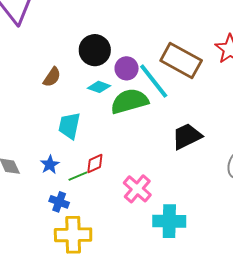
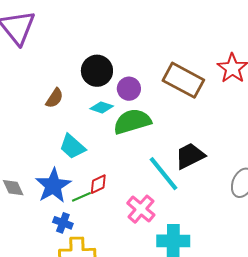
cyan line: (154, 81) -> (164, 174), moved
cyan trapezoid: (69, 126) -> (72, 147), turned -60
blue star: (50, 165) -> (53, 186), size x1.8

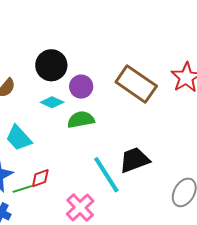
green semicircle: (132, 121) -> (81, 120), size x0.7

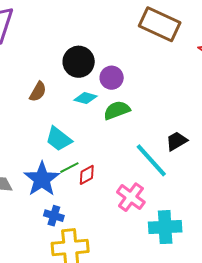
brown rectangle: (136, 84) -> (160, 24), moved
black trapezoid: (135, 160) -> (177, 141), size x0.7
green line: (22, 189) -> (69, 168), moved

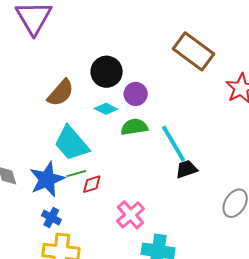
brown semicircle: (38, 92) -> (61, 93), size x1.4
cyan trapezoid: (59, 139) -> (71, 143), size x1.4
cyan line: (151, 160) -> (174, 144), moved

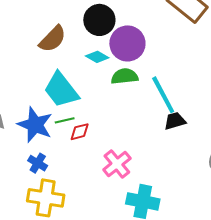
purple circle: (136, 94) -> (127, 43), size x1.5
blue star: (47, 179) -> (35, 125), turned -30

